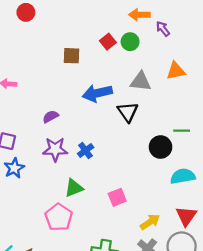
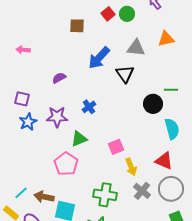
blue arrow: (97, 93) -> (99, 58), turned -35
purple star: (55, 149) -> (57, 117), moved
cyan semicircle: (183, 176) -> (172, 129), turned 85
red triangle: (186, 216) -> (164, 161), moved, turned -42
yellow arrow: (150, 222) -> (131, 167), moved, turned 102

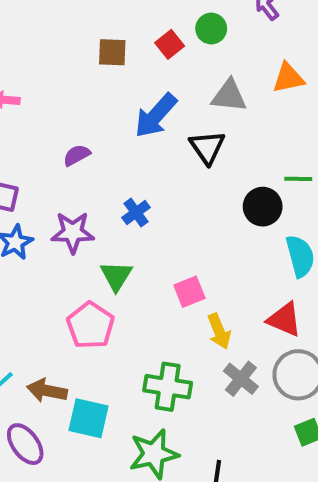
red square: (108, 14) -> (170, 44), moved
green triangle: (79, 139) -> (116, 276), turned -36

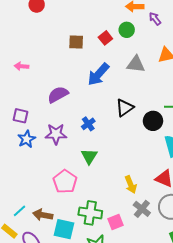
black triangle: (207, 147) -> (125, 108), moved, turned 30
purple semicircle: (77, 155) -> (58, 95), size x1.5
green triangle: (116, 276) -> (89, 156), moved
pink square: (189, 292) -> (116, 222), moved
green cross: (168, 387) -> (90, 213), moved

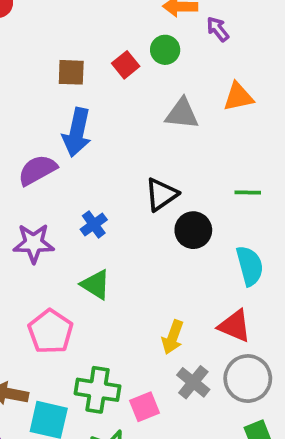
blue arrow: (98, 74) -> (77, 132), moved, turned -30
black circle: (153, 121) -> (193, 230), moved
green triangle: (89, 156) -> (96, 285), turned -30
yellow arrow: (131, 185) -> (173, 337), turned 42

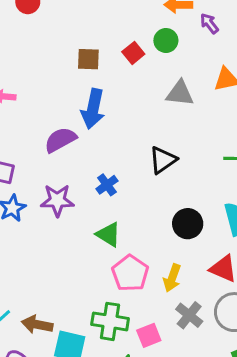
black circle: (193, 230) -> (188, 224), moved
pink pentagon: (51, 332) -> (130, 273), moved

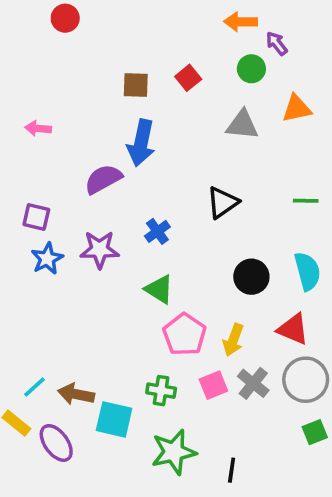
green circle: (166, 40) -> (251, 69), moved
green cross: (110, 321) -> (161, 391), size x0.7
pink square: (149, 335) -> (213, 385), moved

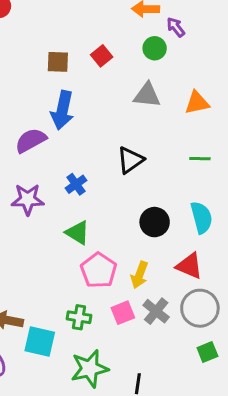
orange triangle: (297, 109) -> (197, 103), moved

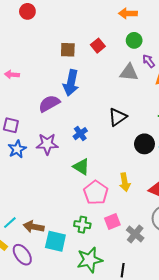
purple arrow: (176, 27) -> (149, 61), moved
black circle: (155, 222) -> (144, 144), moved
yellow arrow: (139, 275) -> (125, 182), moved, turned -30
gray cross: (156, 311) -> (135, 234), moved

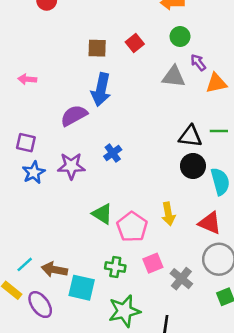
black triangle: (118, 117) -> (190, 136), moved, turned 42
green triangle: (81, 167) -> (102, 214), moved

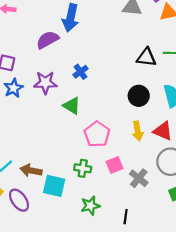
black circle: (193, 166) -> (139, 96), moved
green triangle: (102, 214) -> (72, 106), moved
yellow arrow: (168, 214) -> (138, 131), moved
green star: (124, 311) -> (90, 206), size x0.7

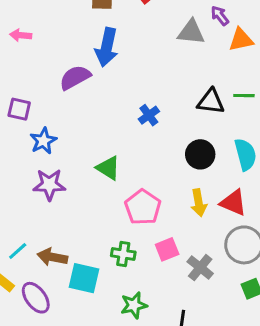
blue cross: (80, 72) -> (149, 115), moved
purple star: (45, 83) -> (49, 185), moved
blue star: (13, 88) -> (43, 141), moved

